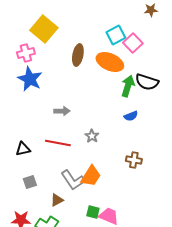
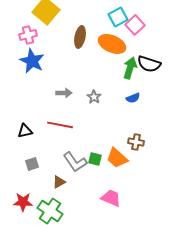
gray star: (92, 136) -> (94, 97), moved
orange trapezoid: (91, 176) -> (117, 158), moved, turned 100
green square: (93, 212) -> (95, 159), moved

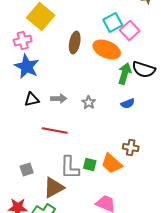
black triangle: (25, 131) -> (32, 100), moved
gray L-shape: (75, 162) -> (70, 168), turned 35
brown triangle: (59, 182) -> (54, 188), size x1.6

